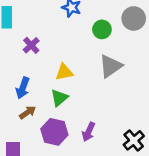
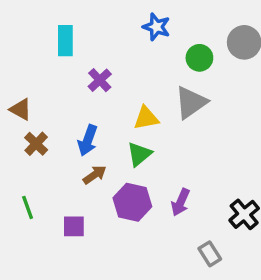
gray triangle: (110, 66) -> (191, 103), moved

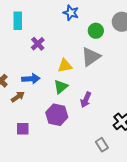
blue arrow: (88, 140) -> (31, 79), turned -114
brown arrow: (95, 175) -> (18, 97), moved
purple arrow: (181, 202) -> (86, 100), moved

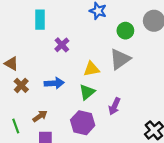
brown arrow: (18, 97) -> (40, 116), moved

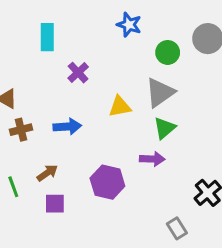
brown cross: (21, 85) -> (21, 130), turned 32
green triangle: (87, 92) -> (165, 128), moved
purple arrow: (114, 106) -> (152, 159), turned -112

